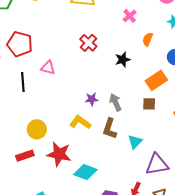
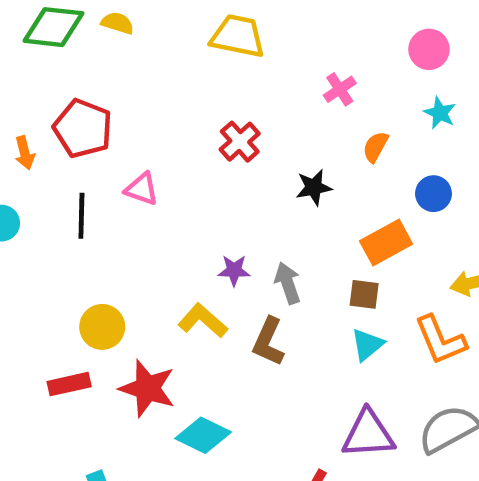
cyan triangle: (135, 142) -> (367, 345), moved

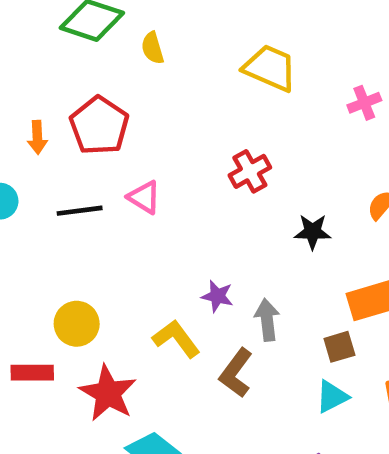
yellow semicircle: (118, 23) -> (153, 48), moved, turned -136
pink cross: (340, 89) -> (364, 103), moved
black line: (81, 216) -> (80, 211), turned 69
brown square: (364, 294) -> (339, 347), turned -36

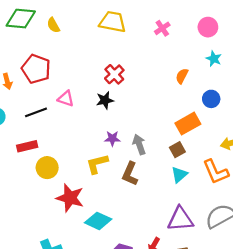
black star: (313, 232) -> (105, 100), moved
yellow L-shape: (176, 339) -> (97, 164), turned -55
red rectangle: (32, 373) -> (27, 146), moved

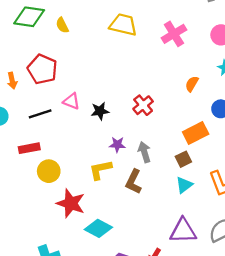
pink cross: (162, 28) -> (174, 34), size x1.5
red cross: (114, 74) -> (143, 105), moved
black star: (105, 100) -> (100, 111), moved

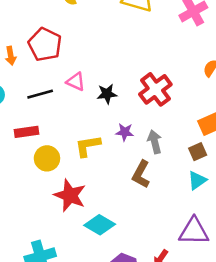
red cross: (143, 105) -> (155, 89), size x1.4
yellow L-shape: (100, 170) -> (88, 146), moved

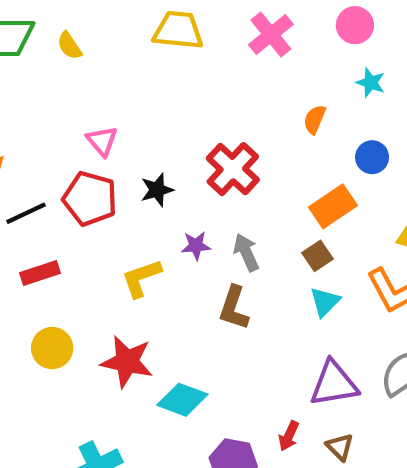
red pentagon: (45, 44) -> (90, 199), moved
pink triangle: (76, 82) -> (102, 141), moved, turned 36
black line: (40, 94) -> (26, 213), moved
yellow circle: (47, 158) -> (52, 348), moved

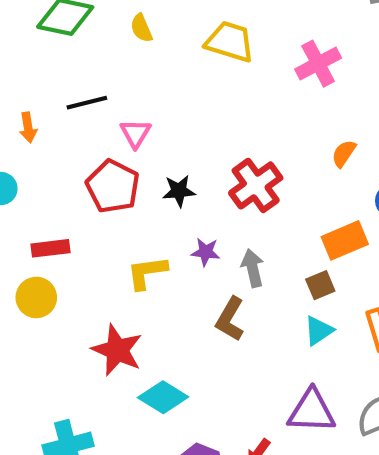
yellow semicircle: (69, 46) -> (141, 28), moved
black line: (26, 213) -> (87, 103), moved
yellow circle: (52, 348) -> (36, 297), moved

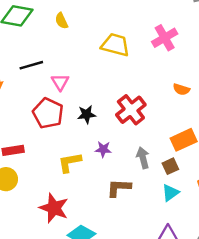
yellow trapezoid: (230, 42) -> (115, 45), moved
orange semicircle: (344, 153) -> (181, 89), turned -105
gray arrow: (253, 268) -> (143, 158), moved
brown L-shape: (230, 319) -> (119, 188), turned 65

